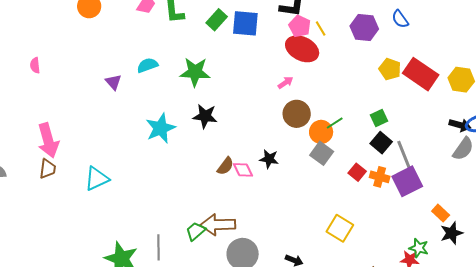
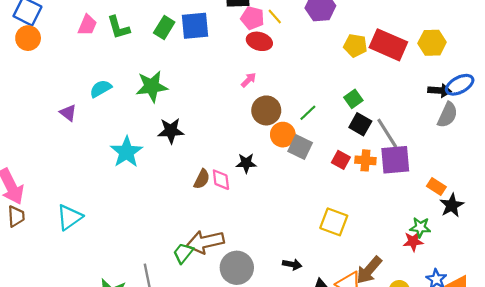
red ellipse: (302, 49) -> (259, 41), size x0.7
orange circle: (321, 132) -> (283, 135), moved
pink diamond: (243, 170) -> (221, 180), turned 30
purple square: (407, 181) -> (395, 160), turned 32

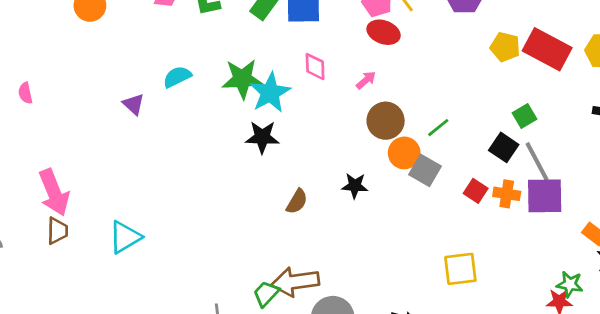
green square: (353, 99) -> (524, 116), moved
cyan star: (127, 152) -> (270, 93), moved
pink diamond: (221, 180) -> (315, 67), moved
yellow square: (334, 222) -> (460, 269), turned -32

